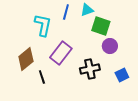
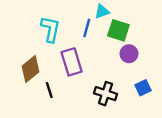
blue line: (66, 12) -> (87, 28), moved
purple rectangle: (61, 53) -> (72, 62), turned -55
black cross: (90, 69) -> (106, 94), moved, turned 30

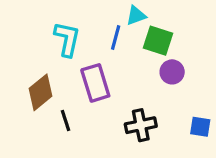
blue square: (143, 88) -> (200, 127), moved, turned 35
black cross: (106, 94) -> (141, 125), turned -30

